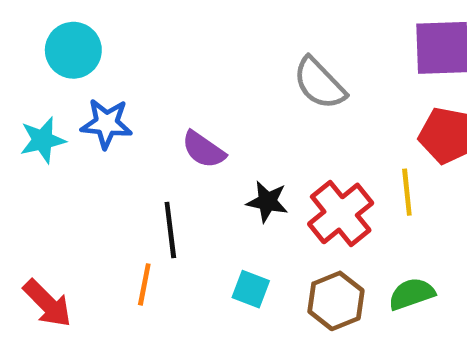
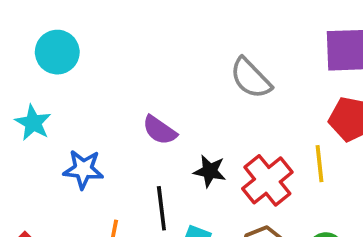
blue star: (106, 124) -> (83, 169), moved
cyan star: (43, 140) -> (33, 123), turned -30
black line: (170, 230) -> (161, 208), moved

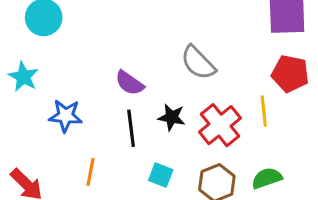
gray semicircle: (251, 78) -> (198, 63), moved
black line: (161, 208) -> (131, 128), moved

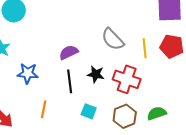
purple semicircle: (129, 83) -> (69, 52), turned 120
yellow line: (264, 111) -> (145, 48), moved
red cross: (220, 125) -> (127, 79), turned -32

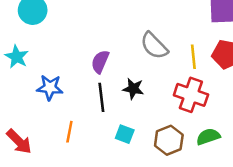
purple semicircle: (69, 52) -> (100, 62), turned -42
red cross: (127, 79) -> (191, 95), moved

